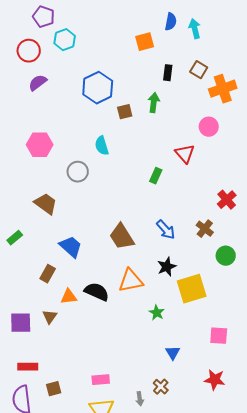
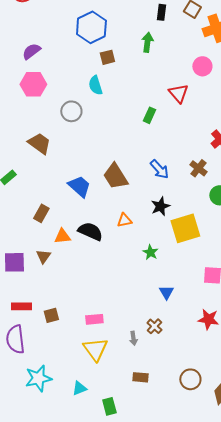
purple semicircle: (38, 83) -> (31, 51), moved
brown square: (125, 112) -> (107, 57), moved
blue trapezoid: (71, 247) -> (79, 186), moved
orange triangle: (131, 281) -> (124, 220), size x0.6
brown square: (54, 389) -> (51, 315), moved

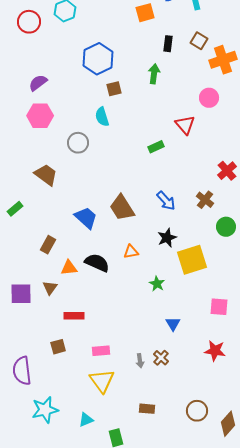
green rectangle: (149, 115) -> (156, 147), turned 42
red rectangle: (21, 306) -> (74, 316), moved
gray arrow: (133, 338) -> (140, 361), moved

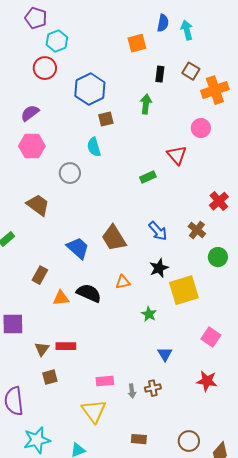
red circle: (29, 22) -> (45, 68), moved
brown triangle: (50, 288) -> (42, 349), moved
pink square: (219, 307) -> (211, 337), turned 30
pink rectangle: (101, 351) -> (105, 381), moved
brown cross: (161, 358) -> (153, 388), turned 35

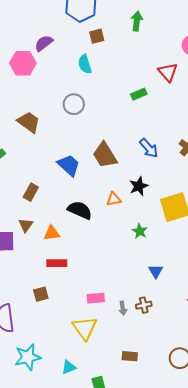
purple semicircle: (30, 113) -> (44, 43), moved
gray circle: (70, 173) -> (74, 104), moved
black star: (159, 268) -> (139, 186), moved
orange triangle: (61, 298) -> (52, 233), moved
brown triangle: (42, 349) -> (26, 225), moved

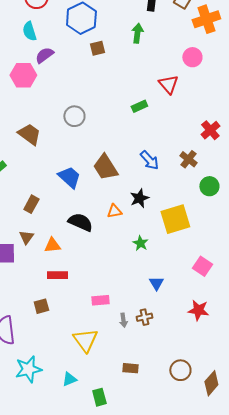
cyan semicircle: (85, 64) -> (29, 31), moved
pink rectangle: (96, 298) -> (100, 300), moved

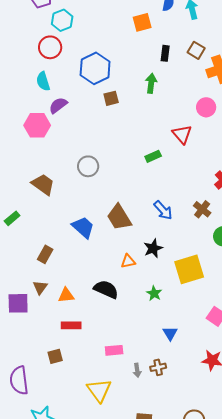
black semicircle: (80, 222) -> (106, 289), moved

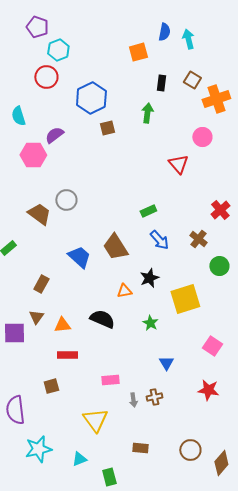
cyan semicircle: (43, 81) -> (18, 116), moved
green rectangle: (153, 156) -> (148, 211), moved
gray circle: (88, 166) -> (66, 200), moved

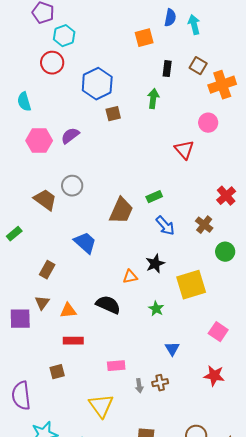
purple semicircle: (54, 135) -> (70, 136), moved
brown trapezoid: (115, 247) -> (121, 211), moved, turned -124

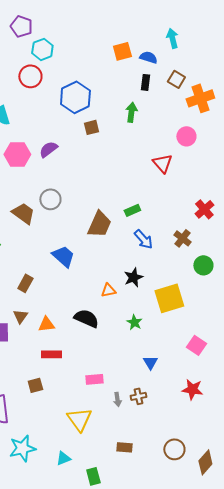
blue semicircle: (170, 18) -> (148, 57), moved, turned -84

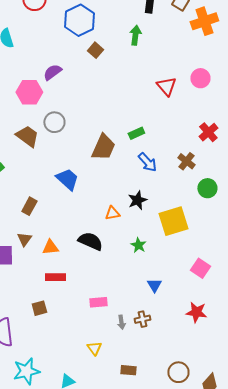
brown square: (91, 127) -> (95, 50), turned -35
pink circle: (186, 136) -> (200, 78), moved
pink hexagon: (17, 154) -> (29, 92), moved
yellow triangle: (79, 419) -> (94, 348), moved, size x0.6

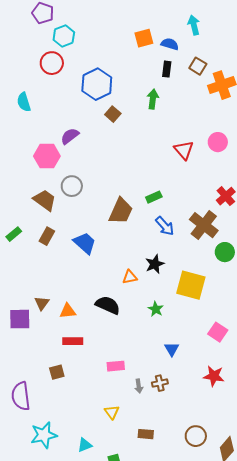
brown cross: (186, 161) -> (204, 225), size x1.6
brown rectangle: (29, 206) -> (47, 236), moved
yellow square: (173, 221) -> (191, 285), turned 32

